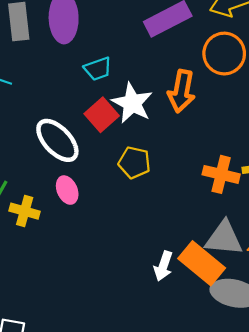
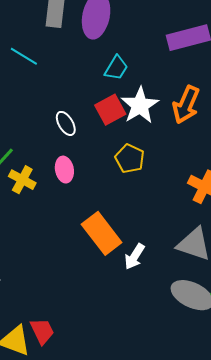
cyan trapezoid: (98, 69) -> (116, 68), turned -52
white ellipse: (57, 140) -> (66, 123), size x0.6
orange rectangle: (202, 263) -> (102, 233), moved

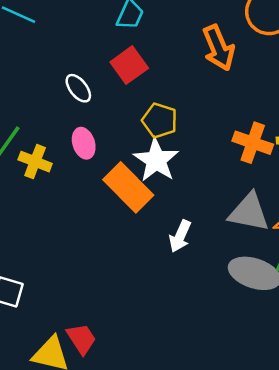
white star: (140, 105) -> (156, 160), moved
orange arrow: (186, 105) -> (219, 48), turned -39
orange rectangle: (102, 233) -> (128, 187), moved

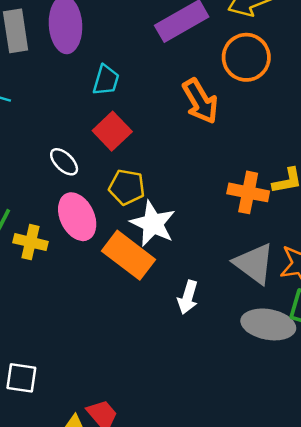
yellow pentagon: (160, 120) -> (127, 187), moved
pink ellipse: (84, 143) -> (77, 217), size x1.5
gray triangle: (249, 212) -> (254, 263), turned 33

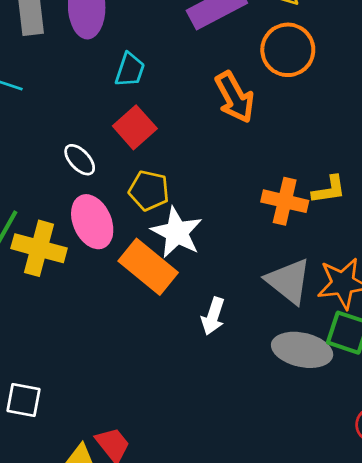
yellow cross: (31, 242) -> (39, 248), size x1.4

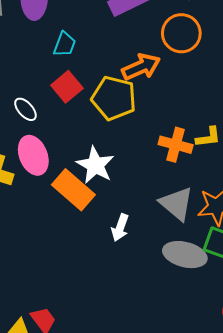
orange arrow: (235, 97) -> (141, 67), turned -87
yellow pentagon: (149, 191) -> (114, 98), moved, size x1.5

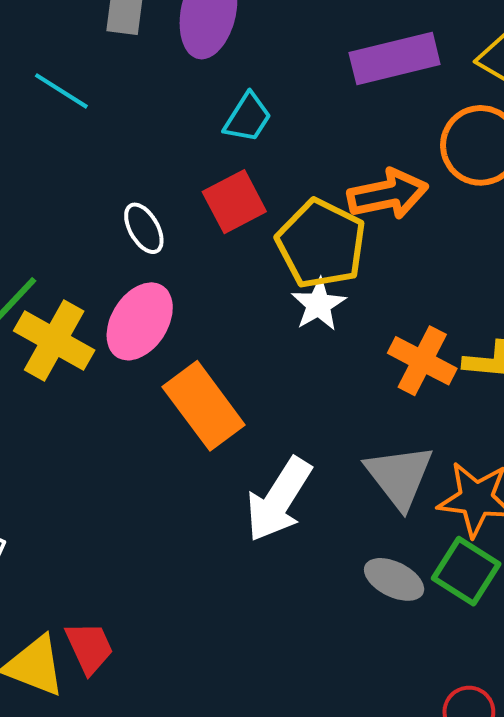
pink ellipse: (33, 155) -> (140, 321), turned 42
white star: (95, 165) -> (319, 305), moved, size x0.7
white arrow: (120, 228) -> (279, 500), size x1.6
gray ellipse: (185, 255) -> (394, 579), size x0.7

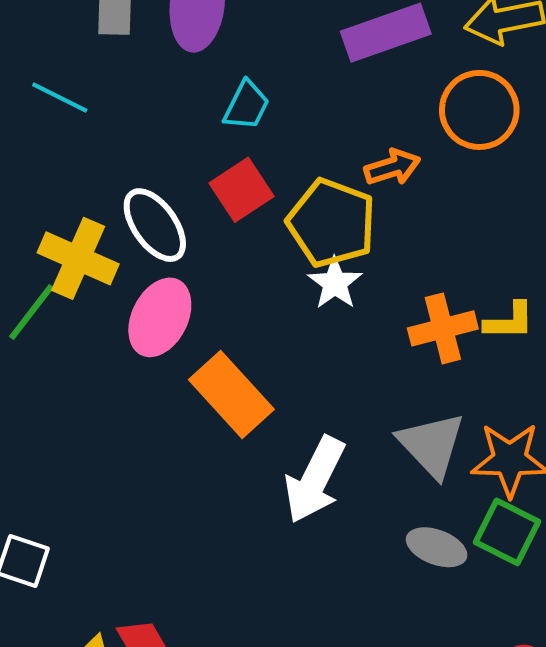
orange arrow: (388, 194) -> (392, 167), size x0.7
white ellipse: (144, 228) -> (155, 225), size x1.5
yellow cross: (54, 340) -> (78, 258), moved
orange cross: (422, 361) -> (443, 328), turned -36

